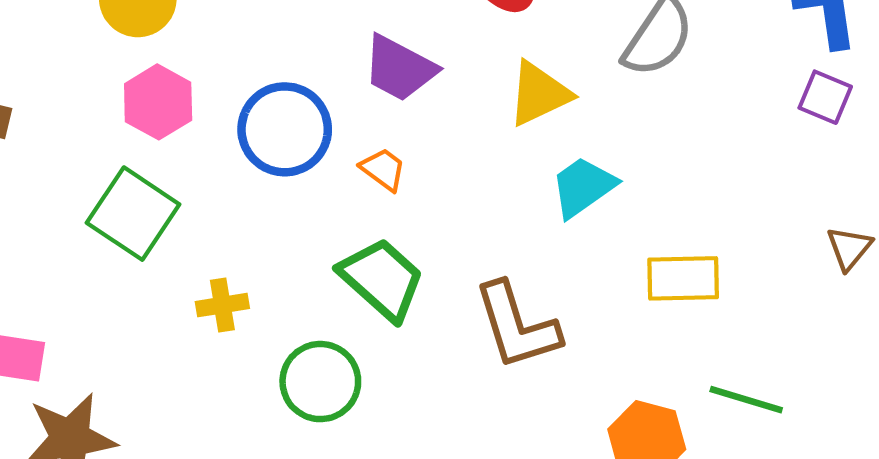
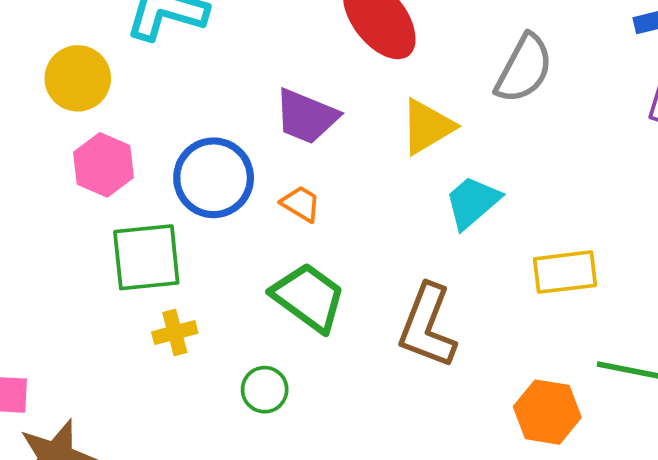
green square: (133, 214) -> (146, 257), moved, turned -34
brown L-shape: (517, 326) -> (427, 326), turned 44
green circle: (320, 382) -> (265, 390), size x0.7

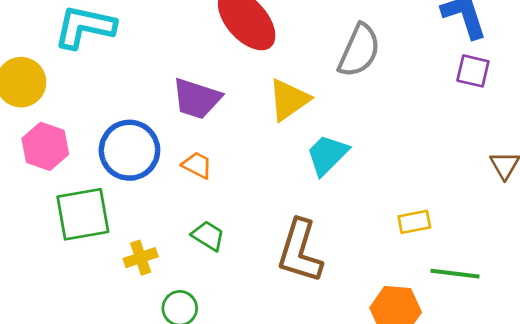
yellow rectangle: (565, 272) -> (414, 222), moved, size x0.7
green trapezoid: (309, 297) -> (208, 236), size x0.6
yellow cross: (175, 333) -> (141, 258), moved

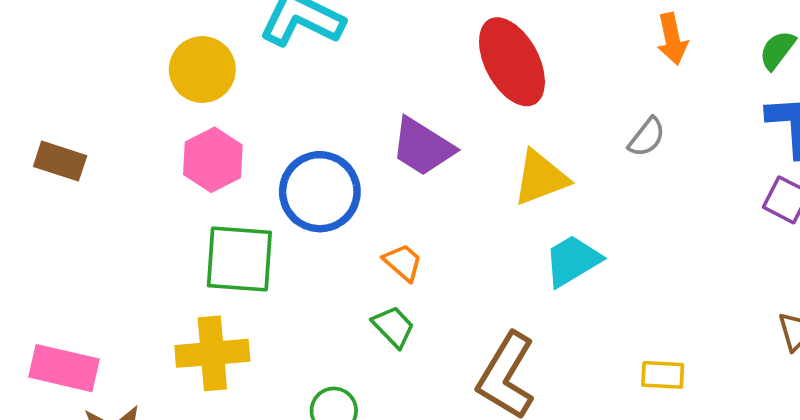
gray semicircle: (359, 50) -> (647, 137), size x0.6
orange trapezoid: (197, 165) -> (403, 262), moved
yellow cross: (141, 258) -> (212, 353), moved, size x1.6

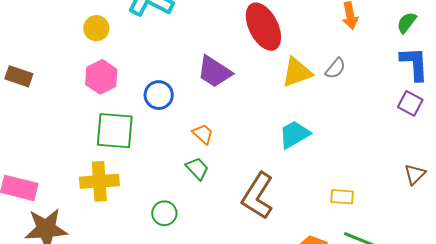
yellow circle: (202, 70) -> (96, 28), size x0.7
yellow triangle: (541, 178) -> (297, 72), moved
blue circle: (320, 192) -> (159, 95), size x0.7

